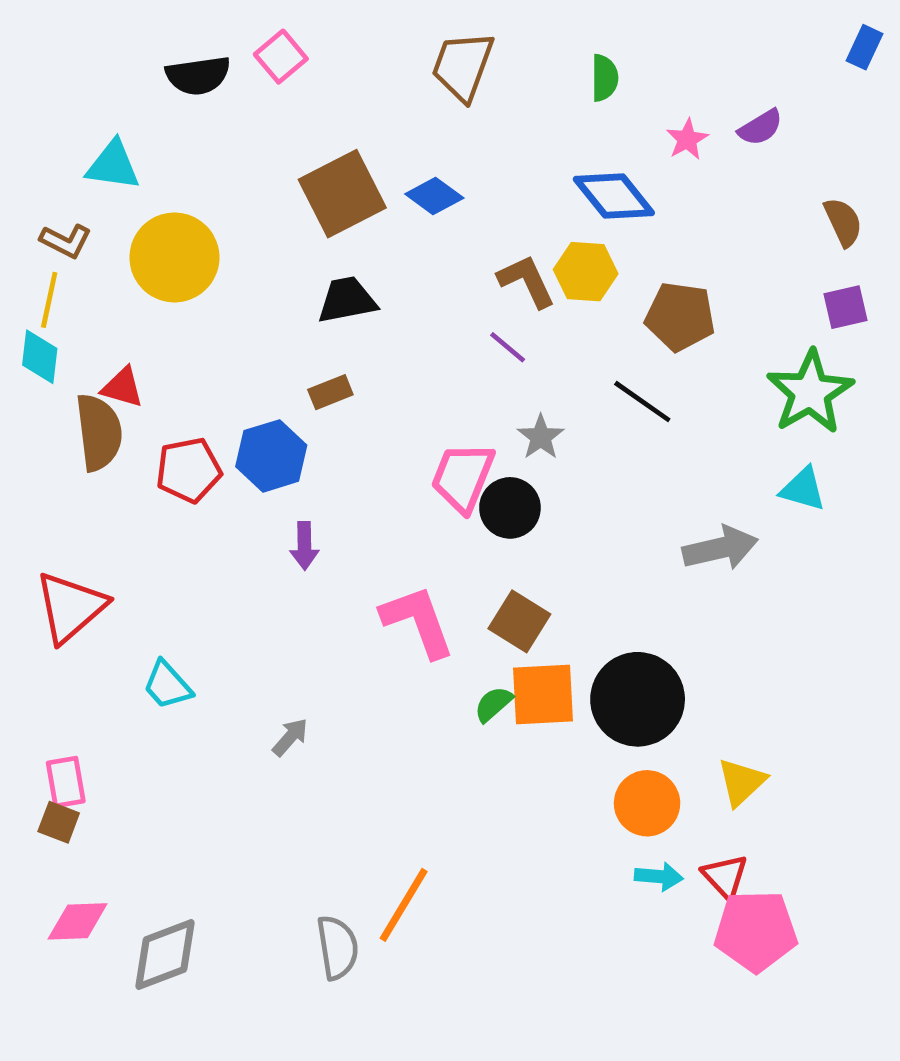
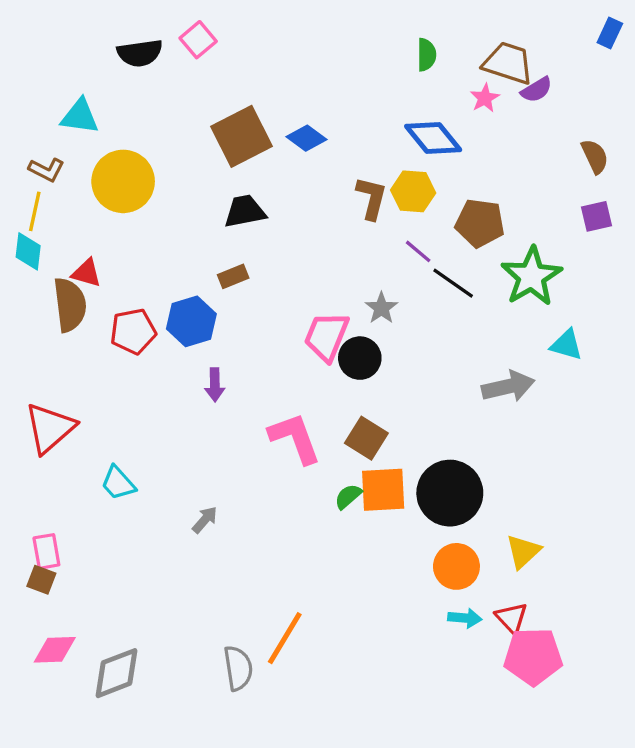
brown trapezoid: (463, 66) -> (508, 63), moved, turned 88
brown L-shape: (527, 281) -> (371, 198), turned 39
purple line: (508, 347) -> (418, 251), moved
green star: (810, 392) -> (531, 276), moved

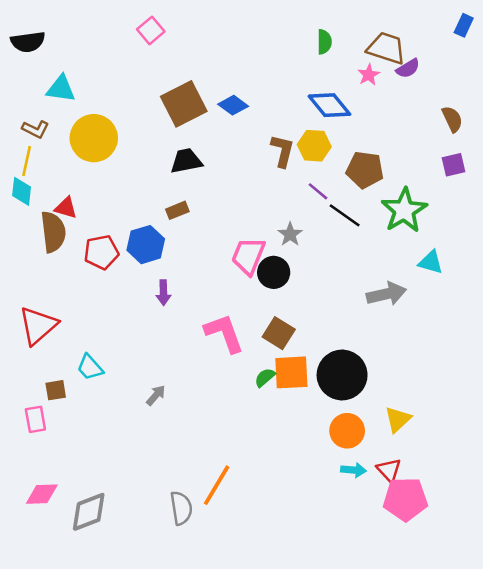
black semicircle: (140, 53) -> (28, 42), moved
brown square: (41, 580) -> (56, 390), moved, turned -30

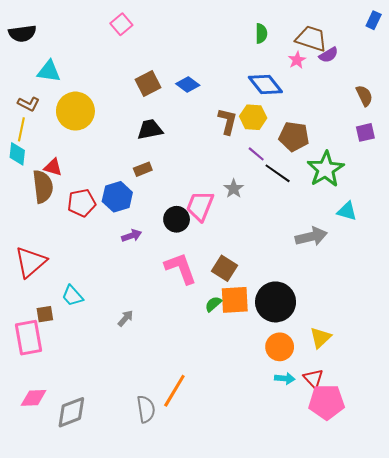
brown square: (184, 104) -> (148, 83), size x0.7
black circle: (274, 272) -> (177, 219), moved
purple arrow: (163, 293) -> (132, 236), turned -108
pink rectangle: (35, 419) -> (28, 338), size x1.6

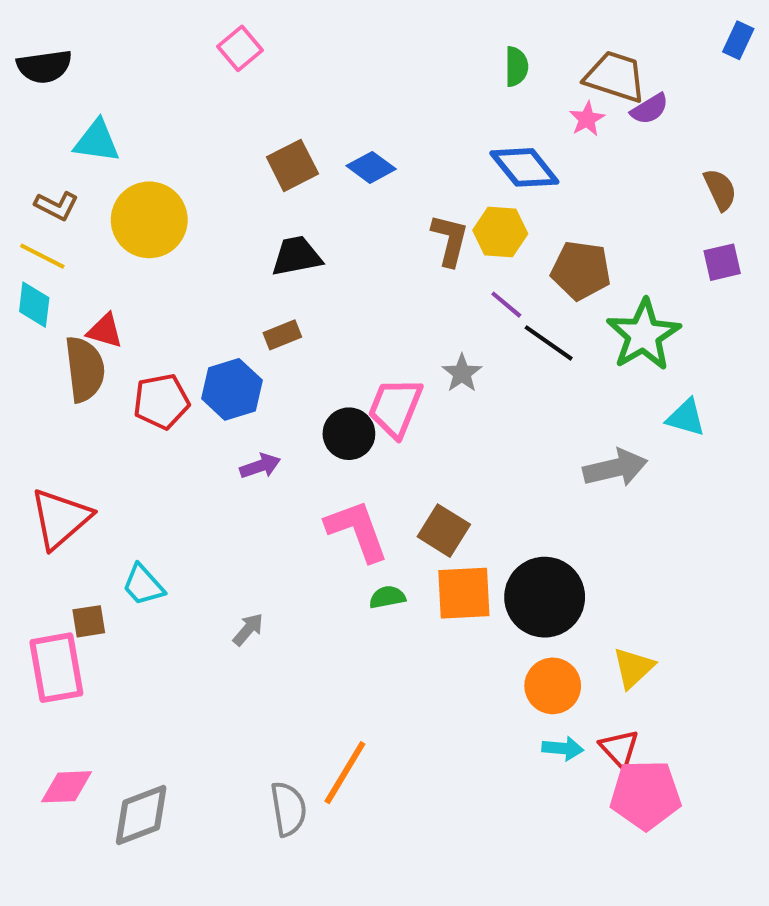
yellow line: (21, 129) -> (42, 256), turned -75
green semicircle: (213, 304) -> (387, 597), moved, turned 30

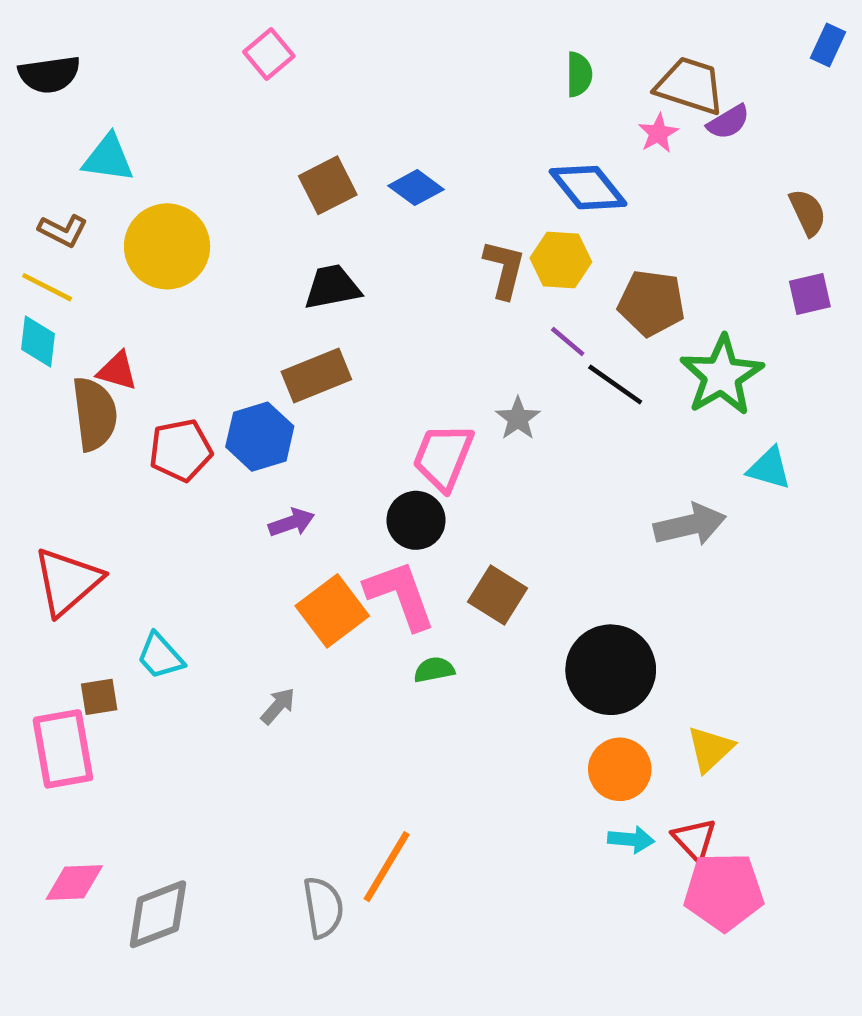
brown rectangle: (282, 335) -> (316, 375), size x1.6
black circle: (349, 434) -> (416, 520), moved
orange square: (464, 593) -> (332, 611), moved, turned -34

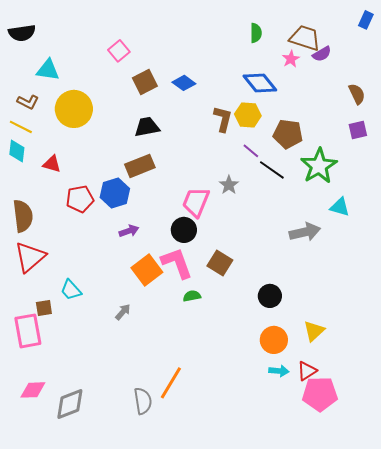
pink square: (269, 54) -> (119, 51), moved
brown semicircle: (95, 414) -> (23, 216), moved
black circle: (611, 670) -> (270, 296), size x0.6
red triangle: (694, 839) -> (307, 371), turned 40

